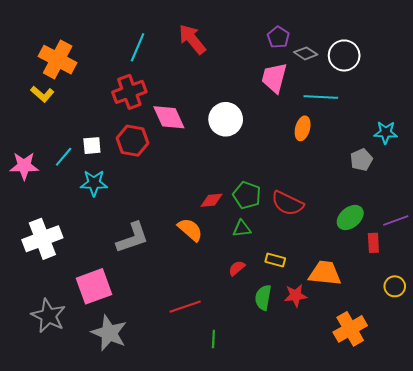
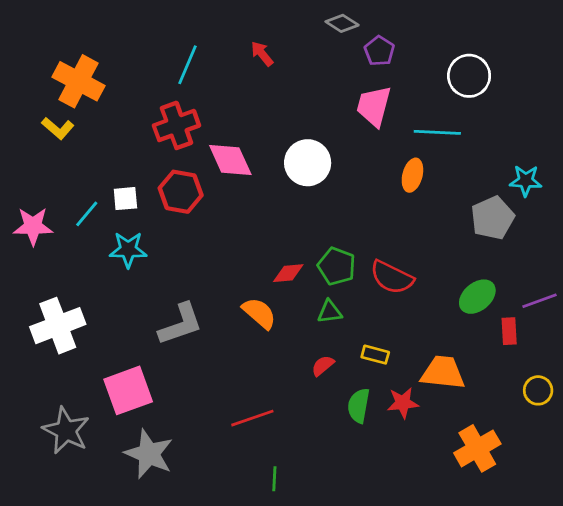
red arrow: (192, 39) -> (262, 54), size x0.6
gray diamond: (306, 53) -> (342, 23), moved
gray pentagon: (361, 160) -> (493, 218), size x1.4
green line: (213, 339) -> (274, 479), moved

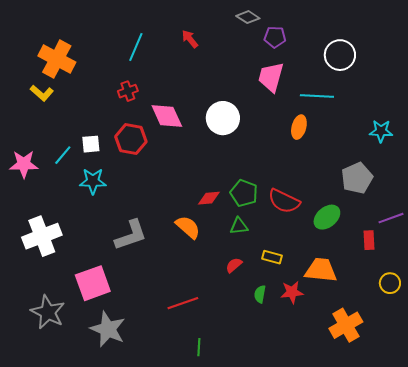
purple pentagon: (379, 51) -> (275, 37), turned -30
red cross: (176, 125) -> (128, 91), size x0.6
gray pentagon: (493, 218) -> (357, 178), moved
green ellipse: (477, 297) -> (327, 217), moved
green semicircle: (359, 406) -> (260, 294), size x0.7

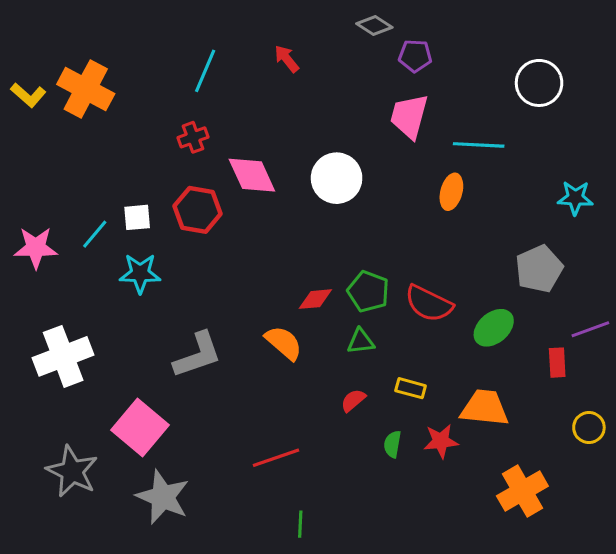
white circle: (340, 55) -> (539, 83), moved
yellow L-shape: (42, 93) -> (28, 95), moved
pink square: (93, 283) -> (140, 428), turned -30

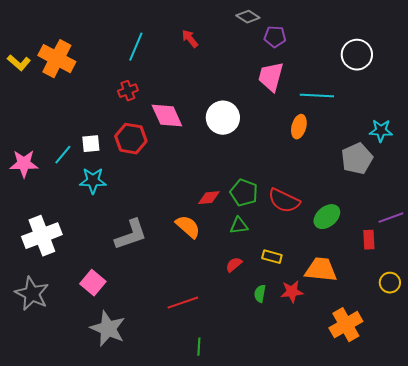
gray pentagon: (539, 269) -> (357, 159), moved
pink square: (140, 428) -> (93, 283), size x0.7
gray star: (72, 471) -> (32, 294), moved

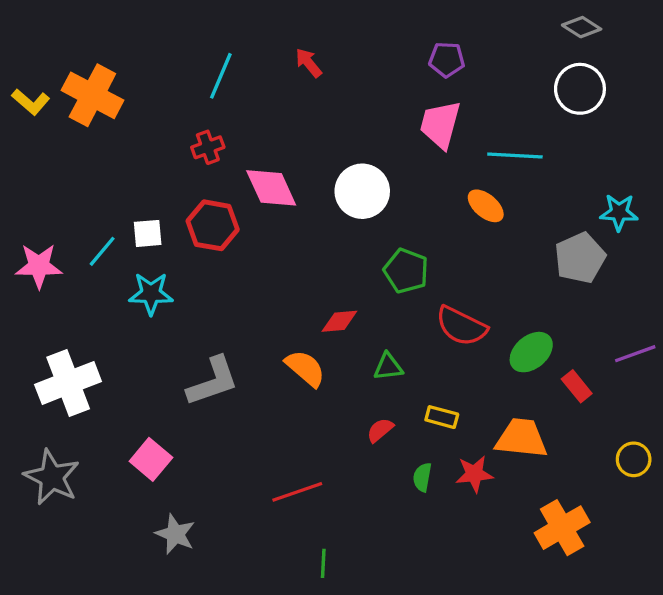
gray diamond: (248, 17) -> (582, 27), moved
orange ellipse: (299, 127) -> (486, 206), turned -65
green pentagon: (244, 193) -> (406, 271), moved
red rectangle: (369, 240) -> (577, 386), moved, turned -36
gray star: (108, 329) -> (175, 534), size x0.7

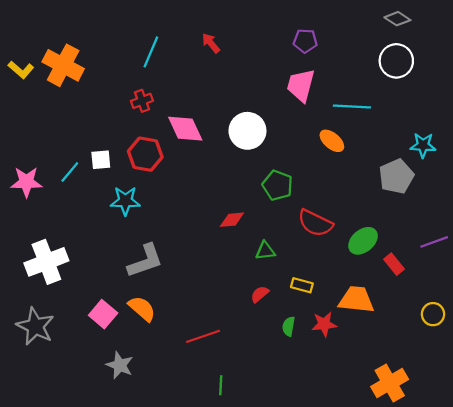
cyan star: (151, 294) -> (125, 201), moved
orange semicircle: (305, 368) -> (142, 309), moved
orange cross: (562, 528) -> (390, 383), moved

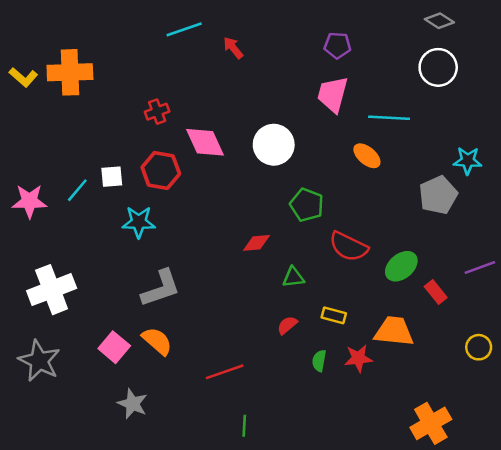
cyan line: (151, 52) -> (184, 29), moved, turned 48
orange cross: (63, 65) -> (70, 72), turned -30

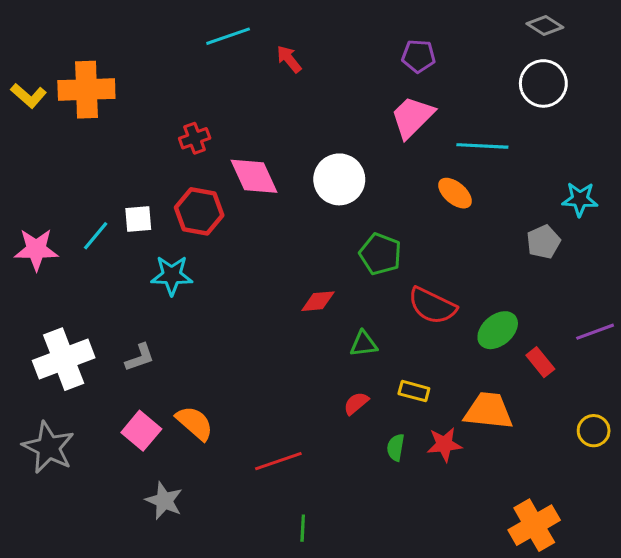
pink trapezoid: (333, 94) -> (412, 117), turned 30
gray pentagon: (438, 195) -> (543, 242), size x0.7
gray L-shape: (161, 288) -> (140, 358), moved, size x0.6

